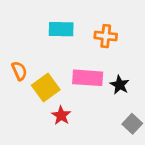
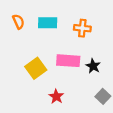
orange semicircle: (19, 71) -> (18, 22), moved
red star: (61, 115) -> (56, 96), moved

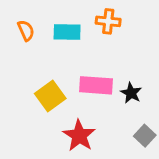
orange cross: (82, 28) -> (108, 21), moved
red star: (56, 96) -> (79, 136), size x1.5

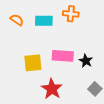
orange semicircle: (26, 30) -> (17, 20), turned -32
yellow square: (50, 96) -> (33, 63), turned 30

